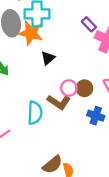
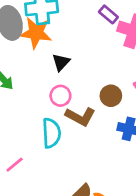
pink circle: (69, 88) -> (60, 96), moved

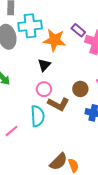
orange star: (36, 33) -> (55, 40), moved
pink line: (15, 165) -> (12, 131), moved

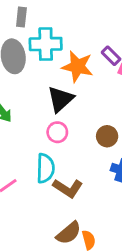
black triangle: (44, 65) -> (60, 99), size x1.5
brown L-shape: (58, 104) -> (68, 188), moved

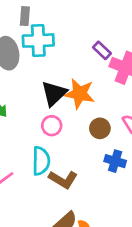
gray rectangle: (21, 17) -> (25, 16), moved
orange star: (77, 67) -> (80, 94), moved

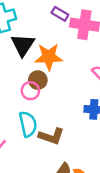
black triangle: (54, 94) -> (23, 45), moved
brown circle: (100, 128) -> (38, 80), moved

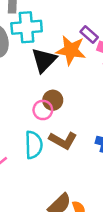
orange star: (49, 57) -> (71, 50), moved
brown L-shape: (51, 136) -> (63, 140), moved

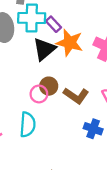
purple rectangle: (89, 34) -> (54, 24), moved
brown L-shape: (63, 140) -> (76, 96), moved

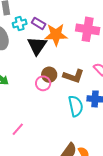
cyan cross: (32, 18) -> (20, 24), size x0.6
cyan semicircle: (28, 125) -> (76, 106), moved

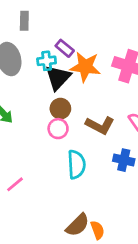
cyan cross: (20, 24) -> (47, 61), moved
brown circle: (49, 75) -> (60, 109), moved
cyan semicircle: (76, 106) -> (76, 164), moved

